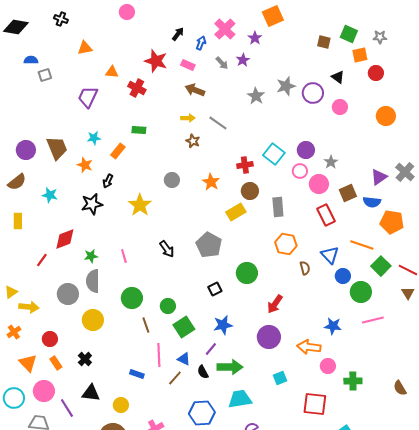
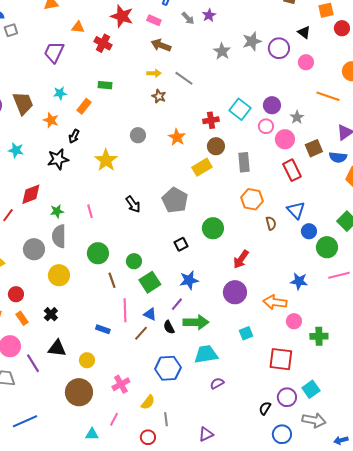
orange line: (362, 245) -> (328, 96), moved

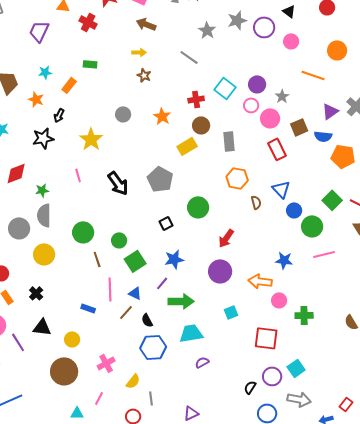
gray line: (184, 78) -> (189, 57), moved
black arrow: (133, 204) -> (118, 183), size x1.4
pink line: (90, 211) -> (78, 175), moved
black semicircle: (169, 327) -> (147, 320), moved

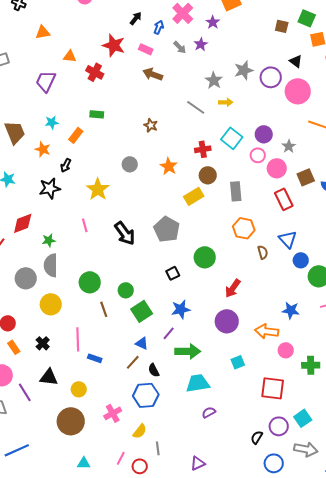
pink circle: (291, 41) -> (298, 91), size x1.6
yellow arrow: (139, 52) -> (226, 102), moved
pink line: (110, 289) -> (78, 339), moved
blue hexagon: (153, 347) -> (146, 395), moved
pink line: (99, 398) -> (121, 458), moved

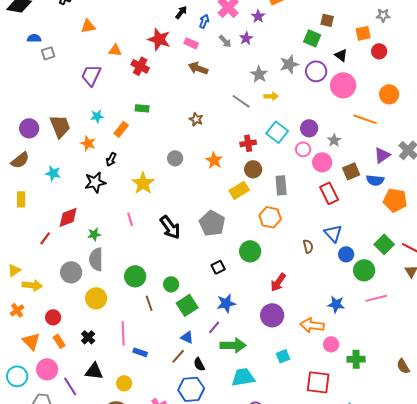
green square: (307, 18) -> (312, 38), moved
orange hexagon: (244, 228) -> (270, 217), moved

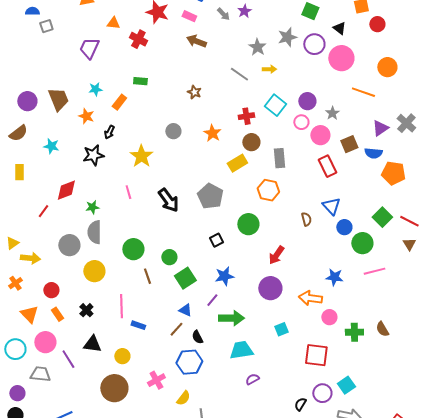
brown semicircle: (403, 366) -> (382, 329), moved

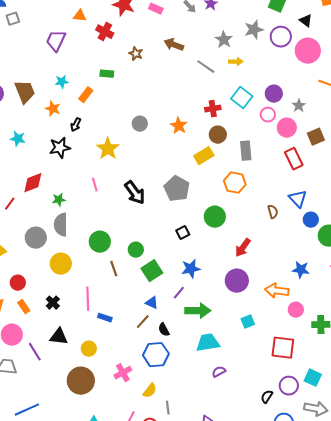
brown arrow: (196, 41) -> (174, 45), moved
brown star: (194, 92) -> (136, 54), moved
cyan square: (346, 385) -> (313, 378), turned -30

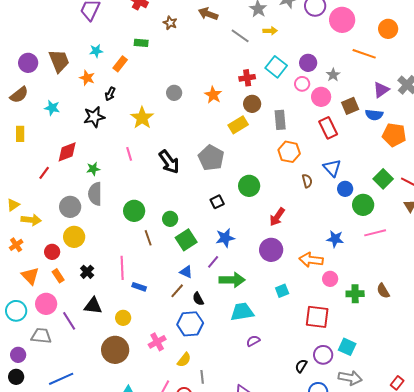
orange hexagon: (235, 183) -> (289, 152), moved
yellow circle: (61, 264) -> (74, 237), moved

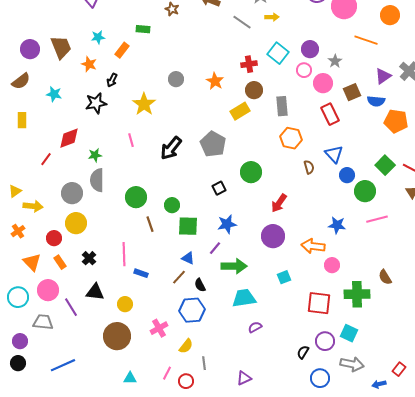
black arrow: (169, 162) -> (171, 148), turned 75
green square: (186, 240) -> (188, 226), turned 35
green cross: (355, 294) -> (357, 294), moved, size x1.4

